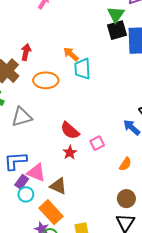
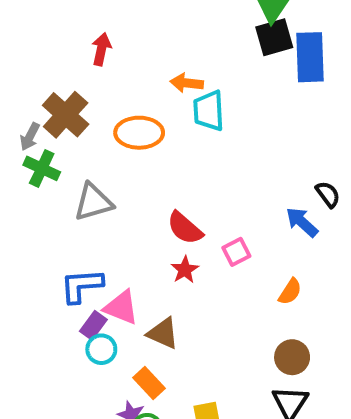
red arrow: (26, 52) -> (101, 49), moved
orange arrow: (71, 54) -> (187, 83), turned -35
orange rectangle: (51, 212) -> (149, 383), size x0.7

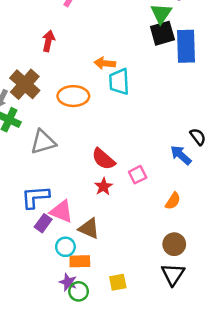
cyan circle: (101, 349) -> (65, 247), moved
orange rectangle: (149, 383) -> (80, 261), turned -48

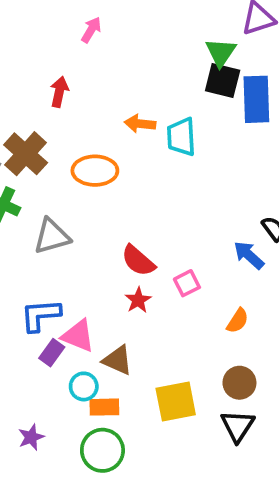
black square: (162, 33) -> (223, 81), turned 30
cyan trapezoid: (119, 82) -> (181, 137), moved
purple star: (68, 282) -> (31, 437), moved, turned 30
yellow square: (118, 282) -> (176, 401), moved, size x1.6
green circle: (79, 291) -> (102, 450), size x1.5

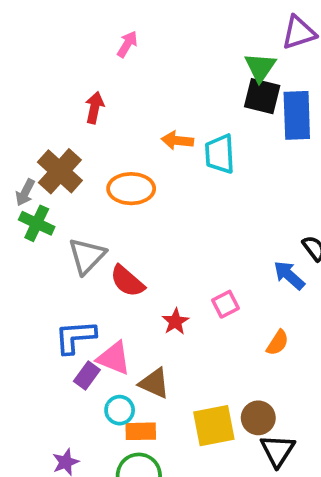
gray triangle: (52, 236) -> (87, 256), turned -30
red semicircle: (138, 261) -> (127, 281), moved
brown circle: (239, 383) -> (258, 418), moved

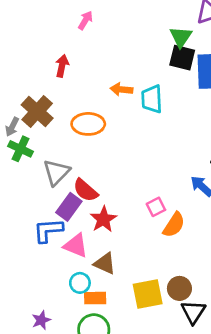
red star: (175, 322) -> (103, 219), moved, size x1.4
orange semicircle: (278, 343) -> (174, 225), moved, size x1.4
purple rectangle: (87, 375) -> (69, 207), moved, size x1.4

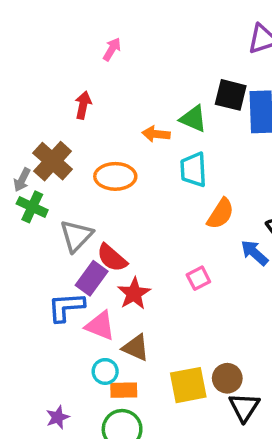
green triangle: (181, 37) -> (193, 119), moved, turned -40
cyan trapezoid: (152, 99) -> (193, 170), moved
orange semicircle: (174, 225) -> (220, 214), moved

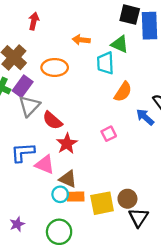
green triangle: (193, 119) -> (120, 44), moved
purple rectangle: (92, 278) -> (23, 86), moved
cyan circle: (105, 371) -> (60, 194), moved
orange rectangle: (124, 390) -> (76, 197), moved

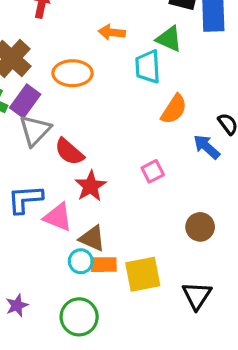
brown circle: (127, 199) -> (200, 227), moved

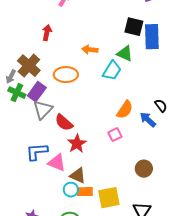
cyan trapezoid: (148, 67) -> (112, 71), turned -145
orange semicircle: (174, 109) -> (125, 110), moved

